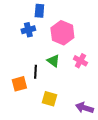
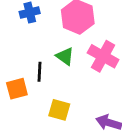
pink cross: (80, 61) -> (103, 56), size x1.5

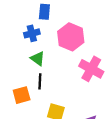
green triangle: (65, 56) -> (38, 59), moved

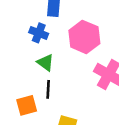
blue cross: (32, 33) -> (39, 33), turned 35

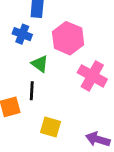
green triangle: (45, 62) -> (40, 64), moved

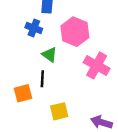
yellow square: (51, 127) -> (59, 111), turned -30

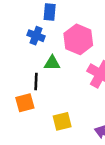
green triangle: (50, 55) -> (52, 63), turned -35
black line: (42, 79) -> (36, 82), moved

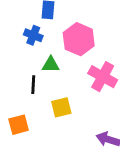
orange square: (25, 103) -> (19, 125), moved
yellow square: (62, 121) -> (61, 107), moved

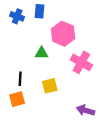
blue cross: (33, 35) -> (17, 16), moved
black line: (33, 85) -> (20, 79), moved

